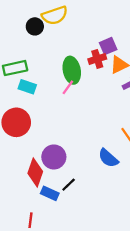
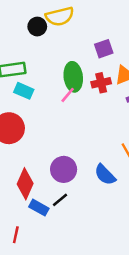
purple square: (108, 46) -> (104, 49), moved
red cross: (97, 59) -> (101, 83), moved
purple circle: (54, 157) -> (64, 169), moved

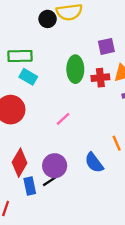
pink line: (68, 95) -> (63, 119), moved
purple circle: (64, 169) -> (55, 166), moved
blue rectangle: (39, 208) -> (30, 186), turned 42

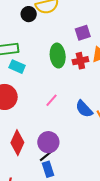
blue semicircle: (94, 163) -> (84, 109), moved
blue rectangle: (30, 186) -> (48, 169), moved

